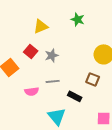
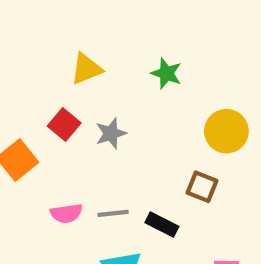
green star: (78, 19) -> (166, 73), moved
gray line: (53, 81) -> (113, 213), moved

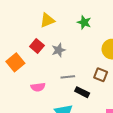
gray line: (113, 213) -> (68, 77), moved

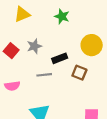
red square: (37, 46) -> (11, 51), moved
black rectangle: (82, 92) -> (60, 58), moved, turned -48

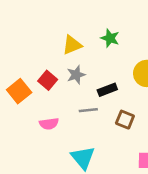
yellow triangle: (22, 14) -> (72, 45), moved
brown square: (79, 73) -> (125, 120), moved

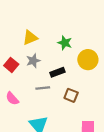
green star: (110, 38) -> (65, 43), moved
pink semicircle: (49, 124) -> (12, 99), turned 56

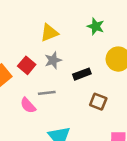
green star: (65, 43) -> (96, 26), moved
gray line: (43, 88) -> (47, 93), moved

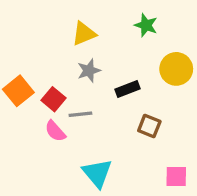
red square: (27, 65) -> (54, 99), moved

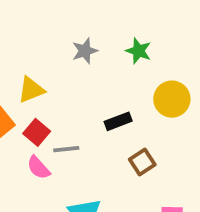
yellow triangle: (84, 34) -> (31, 90), moved
gray star: (89, 71) -> (85, 51), moved
brown square: (149, 126) -> (142, 162), turned 35

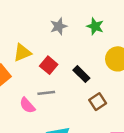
black rectangle: (118, 121) -> (81, 74), turned 66
red square: (37, 132) -> (49, 65), moved

